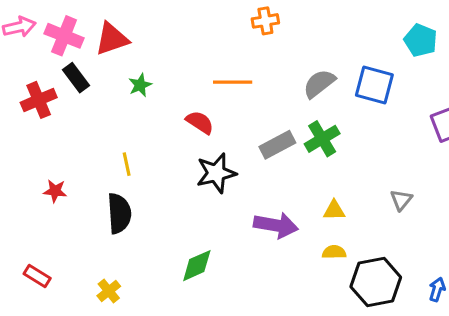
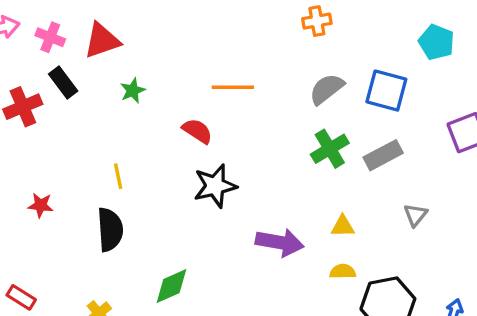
orange cross: (265, 21) -> (317, 21), moved
pink cross: (64, 36) -> (50, 37), size x0.7
gray rectangle: (277, 145) -> (383, 155), moved
green diamond: (197, 266) -> (171, 286), moved

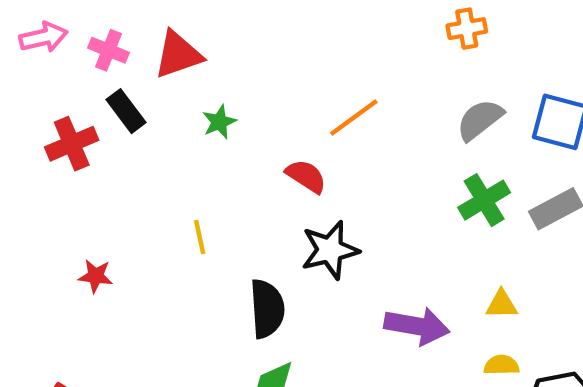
orange line: (233, 87) -> (354, 118), turned -36
black semicircle: (110, 230) -> (267, 309), moved

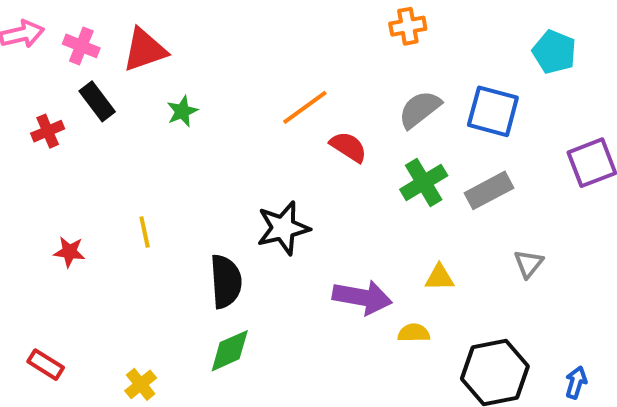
red cross: (72, 144) -> (48, 131), size x0.7
red semicircle: (306, 176) -> (348, 147), moved
yellow line: (200, 237) -> (145, 232), moved
yellow semicircle: (502, 365) -> (414, 333), moved

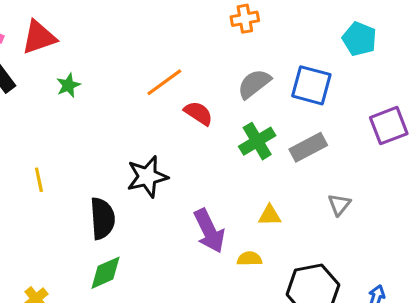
purple arrow: (362, 297) -> (209, 231), turned 54

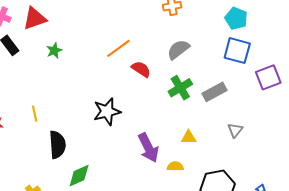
cyan pentagon: (359, 39) -> (236, 18), moved
blue square: (311, 85) -> (237, 51), moved
black semicircle: (102, 218) -> (57, 145), moved

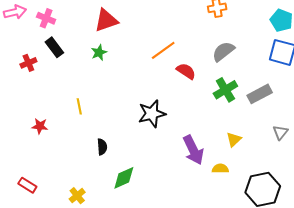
red triangle: (35, 18) -> (106, 20), moved
yellow line: (35, 114) -> (79, 106), moved
yellow triangle: (189, 137) -> (234, 140), turned -42
black semicircle: (57, 145) -> (102, 147), size x0.6

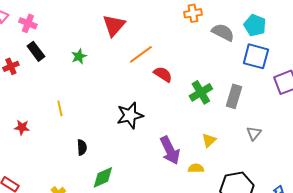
red triangle: (106, 20) -> (114, 25), moved, turned -30
gray semicircle: (223, 51) -> (223, 32), moved, turned 65
gray rectangle: (260, 94) -> (234, 96), turned -45

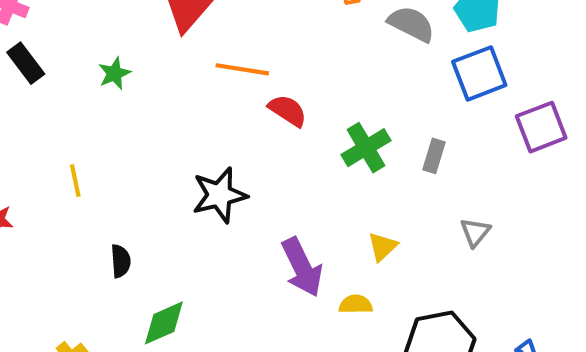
orange line: (141, 54) -> (242, 69), turned 45
blue square: (256, 56) -> (479, 73), turned -36
gray rectangle: (234, 96) -> (434, 156), size x0.7

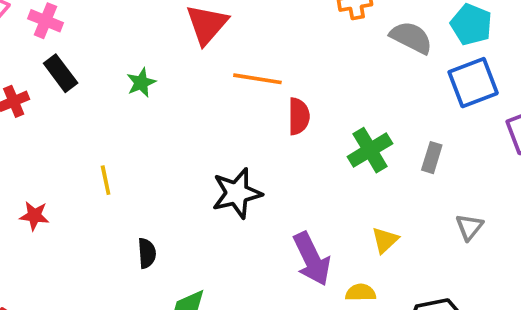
red semicircle: (288, 111) -> (299, 116), turned 57

